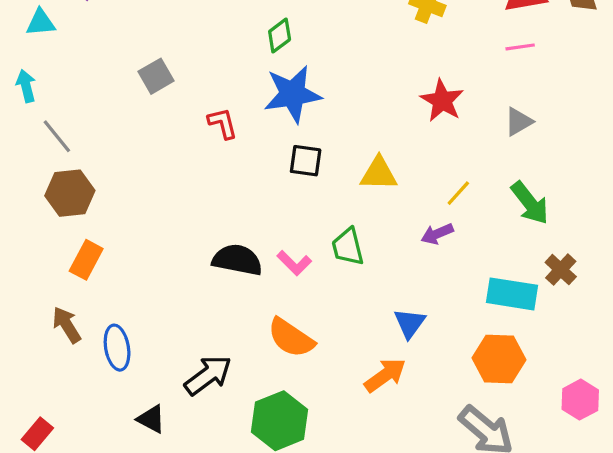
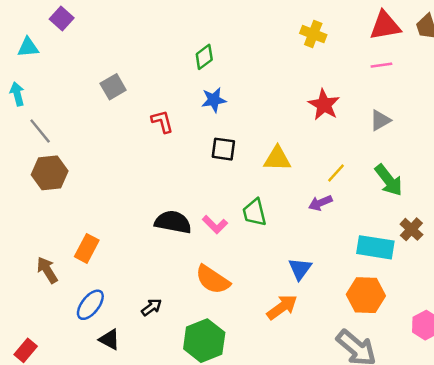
blue star: (293, 94) -> (214, 100), size x0.6
orange rectangle: (86, 260) -> (87, 248), moved
blue ellipse: (117, 348) -> (90, 305), moved, turned 48
black arrow: (208, 375) -> (151, 307), size x0.6

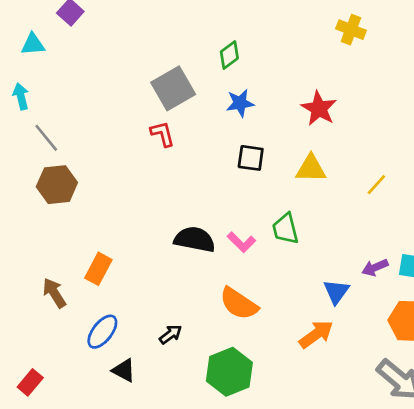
gray square: (113, 87) -> (173, 88), moved, size x1.5
red star: (324, 105) -> (319, 108), moved
red L-shape: (162, 121) -> (163, 134), moved
purple arrow: (320, 203) -> (375, 268), moved

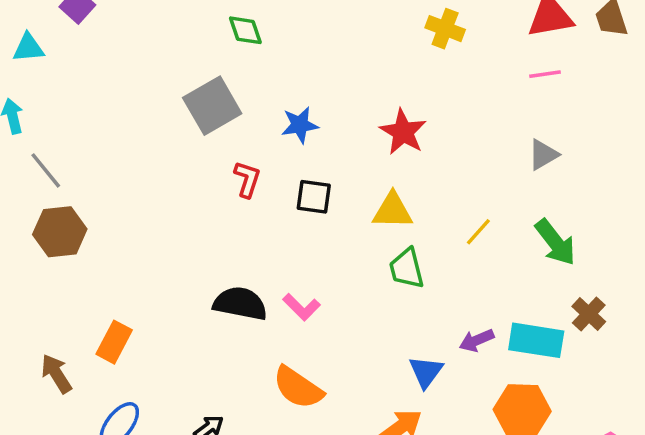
green diamond: (229, 55) -> (245, 30), moved, turned -72
red L-shape: (163, 134) -> (247, 179), moved, turned 32
green trapezoid: (285, 229) -> (407, 269), moved

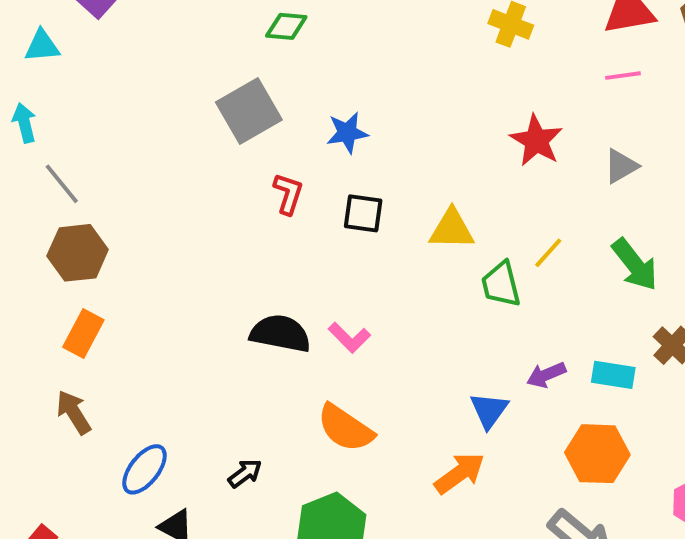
green diamond: (245, 30) -> (286, 26), turned -66
red star: (403, 132) -> (536, 141), moved
green trapezoid: (407, 269) -> (501, 284), moved
cyan rectangle: (536, 340) -> (613, 375), size x0.7
orange rectangle: (114, 342) -> (83, 334), moved

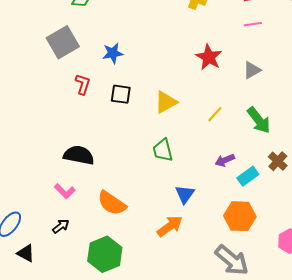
yellow triangle: (452, 229) -> (166, 102), turned -30
green trapezoid: (501, 284) -> (163, 150), moved
pink L-shape: (349, 337) -> (65, 191), moved
purple arrow: (546, 375) -> (225, 160), moved
cyan rectangle: (613, 375) -> (248, 176), turned -45

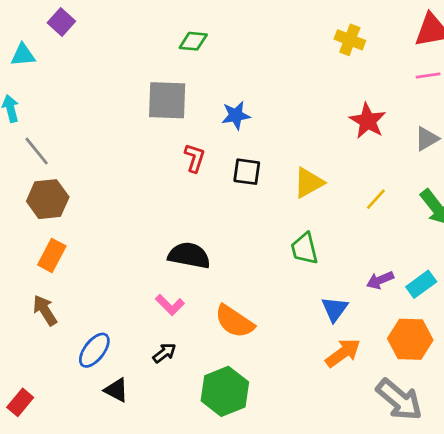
gray square: (63, 42) -> (167, 100), turned 32
purple arrow: (225, 160) -> (380, 280), moved
orange arrow: (170, 226) -> (343, 353), moved

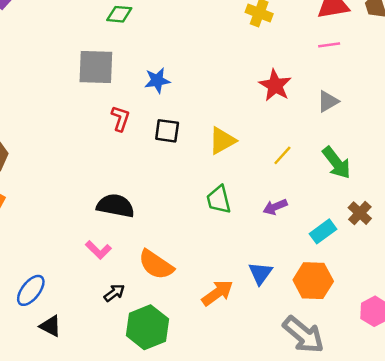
purple arrow: (380, 280) -> (275, 207), moved
blue triangle: (335, 309) -> (260, 273), moved
black arrow: (164, 353) -> (114, 293), moved
orange arrow: (343, 353) -> (217, 293), moved

